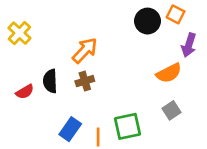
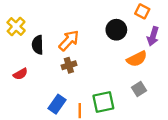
black circle: (148, 21) -> (116, 30), moved
black semicircle: (50, 81) -> (38, 45), moved

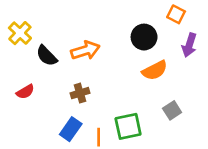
orange arrow: (69, 41) -> (85, 50), turned 30
black semicircle: (38, 45) -> (47, 56), turned -42
orange semicircle: (137, 59) -> (155, 70), moved
brown cross: (69, 65) -> (80, 93), moved

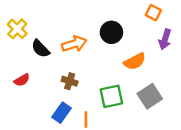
black circle: (144, 37) -> (111, 32), moved
brown cross: (80, 93) -> (70, 81), turned 35
gray square: (172, 110) -> (150, 96), size x1.5
green square: (128, 126) -> (111, 96), moved

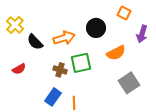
orange square: (153, 13) -> (124, 13), moved
green square: (111, 96) -> (81, 63), moved

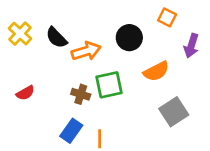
black semicircle: (35, 42) -> (56, 38), moved

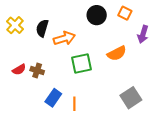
black semicircle: (56, 38) -> (42, 28), turned 60
black circle: (129, 38) -> (97, 15), moved
brown cross: (81, 94) -> (37, 71), moved
gray square: (174, 112) -> (131, 98), moved

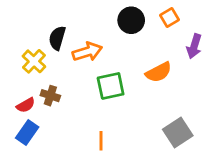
orange square: (125, 13) -> (169, 18), turned 32
yellow cross: (15, 25) -> (34, 61), moved
red semicircle: (19, 70) -> (26, 105), moved
blue rectangle: (53, 98) -> (27, 133), moved

